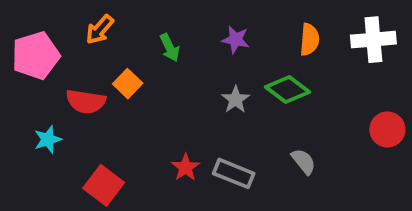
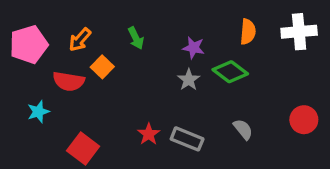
orange arrow: (100, 30) -> (80, 40), moved
purple star: (236, 40) -> (193, 48), moved
red circle: (387, 129) -> (304, 120), moved

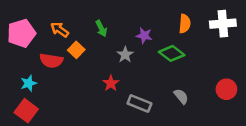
orange arrow: (80, 40) -> (60, 30), turned 84
gray star: (189, 80) -> (125, 55), moved
red star: (149, 134) -> (111, 83), moved
red square: (83, 148) -> (26, 111), moved

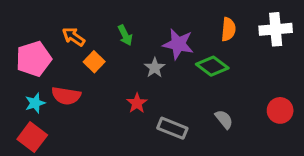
pink pentagon: (21, 33) -> (34, 59), moved
purple star: (144, 36) -> (178, 44), size x1.5
red semicircle: (51, 61) -> (66, 96), moved

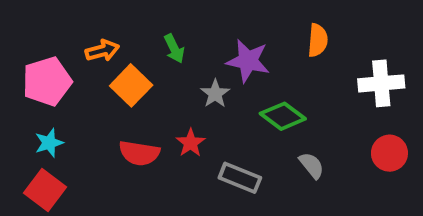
white cross: (276, 29) -> (381, 83), moved
orange arrow: (73, 37) -> (102, 51), turned 130
orange square: (94, 62) -> (131, 85), size x1.4
green diamond: (212, 66) -> (283, 116), moved
red semicircle: (66, 96) -> (139, 153), moved

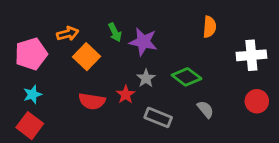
purple star: (248, 61) -> (143, 42), moved
gray star: (215, 94) -> (146, 78), moved

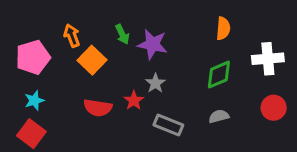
orange arrow: (68, 34) -> (72, 36), turned -95
green diamond: (187, 77) -> (219, 75), moved, turned -60
gray semicircle: (205, 109) -> (219, 116), turned -66

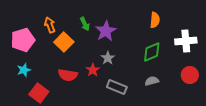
purple star: (153, 44) -> (106, 31), turned 30
red square: (31, 134) -> (39, 93), moved

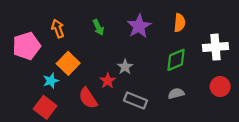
purple star: (106, 31) -> (139, 26), moved
orange square: (64, 42) -> (68, 63), moved
cyan star: (24, 70) -> (51, 81), moved
red semicircle: (68, 75) -> (88, 98), moved, turned 48

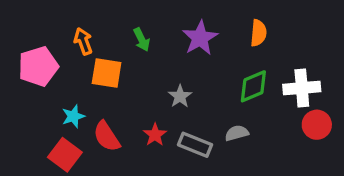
white cross: (215, 47) -> (302, 88), moved
orange square: (68, 63) -> (107, 73), moved, turned -35
red star: (108, 81) -> (155, 135), moved
gray semicircle: (176, 93) -> (237, 133), moved
red semicircle: (88, 98) -> (107, 136), moved

